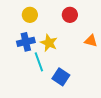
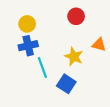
yellow circle: (30, 15) -> (27, 24), moved
yellow star: (49, 43) -> (74, 57), moved

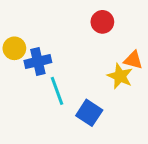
yellow circle: (27, 24) -> (14, 48), moved
yellow star: (74, 57) -> (120, 76), moved

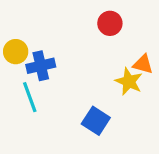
cyan line: (57, 91) -> (30, 97), moved

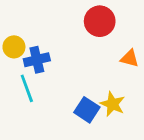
red circle: (110, 23) -> (100, 21), size x1.4
yellow star: (129, 81) -> (113, 104), moved

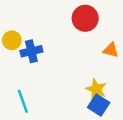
cyan line: (27, 88) -> (23, 101), moved
blue square: (87, 110) -> (99, 105), moved

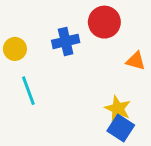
blue cross: (31, 51) -> (66, 41), moved
cyan line: (23, 101) -> (28, 91), moved

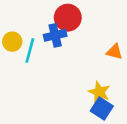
red circle: (104, 22) -> (68, 18), moved
cyan line: (28, 91) -> (30, 50), moved, turned 35

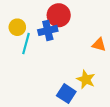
yellow circle: (12, 42) -> (17, 27), moved
blue square: (102, 108) -> (66, 94), moved

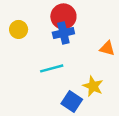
blue cross: (48, 30) -> (63, 33), moved
cyan line: (26, 44) -> (52, 68), moved, turned 60

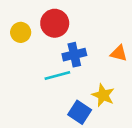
red circle: (63, 16) -> (55, 23), moved
blue cross: (63, 33) -> (74, 55), moved

